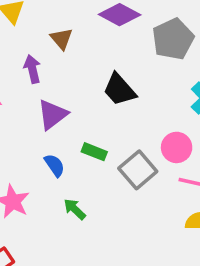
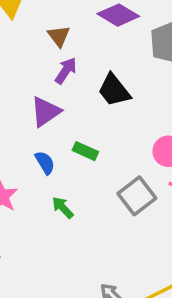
purple arrow: (32, 69) -> (66, 71), moved, turned 44
gray square: (138, 170) -> (137, 196), moved

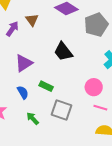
purple arrow: (66, 71) -> (12, 29), moved
gray square: (137, 196) -> (61, 110), moved, turned -35

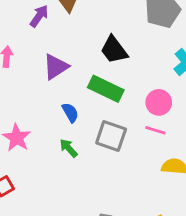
green rectangle: (46, 86) -> (106, 89), moved, size x1.6
blue semicircle: (23, 92) -> (70, 113), moved
pink line: (100, 108) -> (155, 130), moved

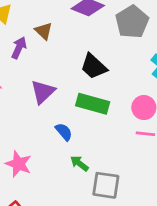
gray square: (111, 136) -> (106, 185), moved
green arrow: (69, 148) -> (79, 163), moved

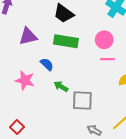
purple triangle: (43, 92) -> (28, 36), turned 36
pink star: (18, 164) -> (25, 80), moved

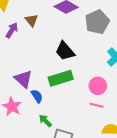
purple triangle: (28, 36) -> (23, 79), moved, turned 42
green rectangle: (66, 41) -> (61, 78), turned -40

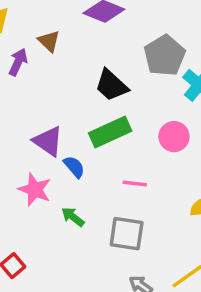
gray pentagon: (97, 22) -> (165, 56), moved
pink line: (97, 105) -> (135, 184), moved
green arrow: (45, 121) -> (73, 217), moved

